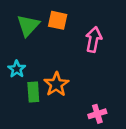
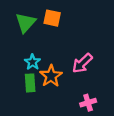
pink arrow: (93, 40) -> (82, 63), moved, turned -145
cyan star: (17, 69) -> (32, 62), moved

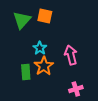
cyan star: (32, 62) -> (40, 48), moved
pink arrow: (82, 63) -> (71, 55), turned 120

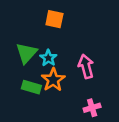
green triangle: (22, 20) -> (26, 53), moved
green rectangle: (26, 72) -> (31, 87), turned -70

